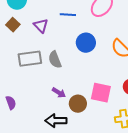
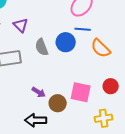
blue line: (68, 15) -> (83, 29), moved
gray semicircle: (55, 60) -> (42, 47), moved

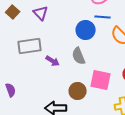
gray semicircle: (42, 47) -> (79, 56), moved
purple arrow: (39, 92) -> (53, 61), moved

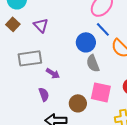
blue line: (103, 17) -> (103, 29), turned 42
gray semicircle: (79, 56) -> (93, 63), moved
purple semicircle: (11, 90) -> (44, 94), moved

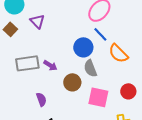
purple triangle: (41, 25) -> (37, 21), moved
purple arrow: (53, 73) -> (50, 65), moved
brown circle: (78, 103) -> (72, 82), moved

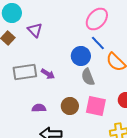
brown circle: (72, 82) -> (70, 106), moved
purple semicircle: (41, 99) -> (39, 108), turned -72

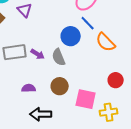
gray semicircle: (88, 77) -> (59, 57), moved
pink square: (96, 106) -> (86, 99), moved

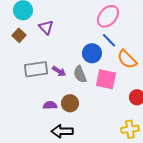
brown circle: (60, 86) -> (70, 103), moved
pink square: (86, 99) -> (106, 79), moved

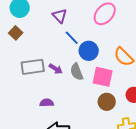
purple triangle: (46, 27) -> (60, 16), moved
blue line: (109, 40) -> (72, 38), moved
brown circle: (70, 103) -> (107, 102), moved

